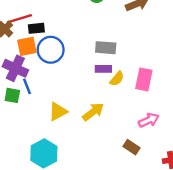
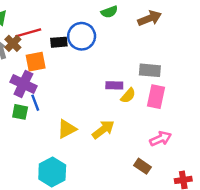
black rectangle: (36, 28) -> (59, 42), moved
gray rectangle: (106, 48) -> (150, 70), moved
blue circle: (51, 50) -> (82, 36), moved

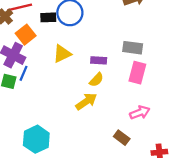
orange square: (36, 62) -> (26, 35), turned -30
yellow semicircle: (128, 96) -> (96, 80), moved
blue line: (35, 103) -> (24, 73), turned 42
yellow triangle: (67, 129) -> (62, 54), moved

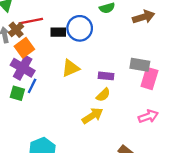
orange square: (26, 35) -> (24, 48), moved
pink rectangle: (137, 73) -> (149, 78), moved
pink arrow: (140, 113) -> (148, 116), moved

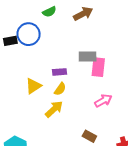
yellow triangle: (71, 68) -> (33, 86), moved

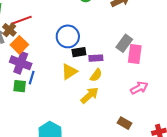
blue circle: (29, 34) -> (68, 36), moved
black rectangle: (10, 41) -> (79, 52), moved
gray rectangle: (88, 57) -> (124, 43), turned -54

